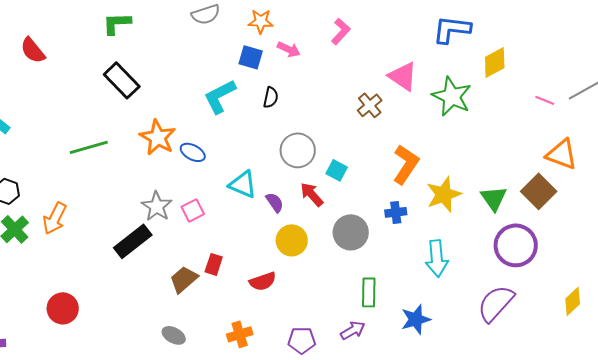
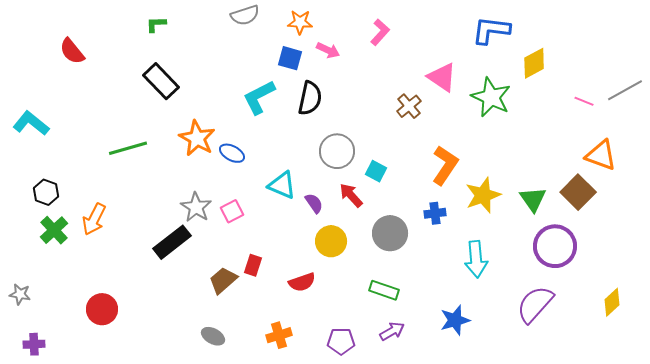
green L-shape: (117, 23) -> (156, 24), size x0.7
black semicircle: (271, 97) -> (310, 98), size x1.6
green rectangle: (369, 292) -> (384, 290), moved, turned -72

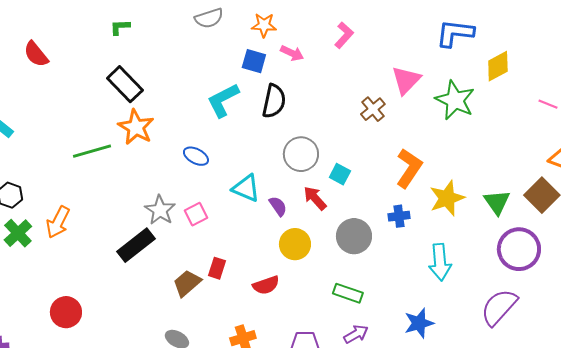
pink triangle: (442, 77) -> (406, 80), turned 40
orange star: (197, 138) -> (136, 127), moved

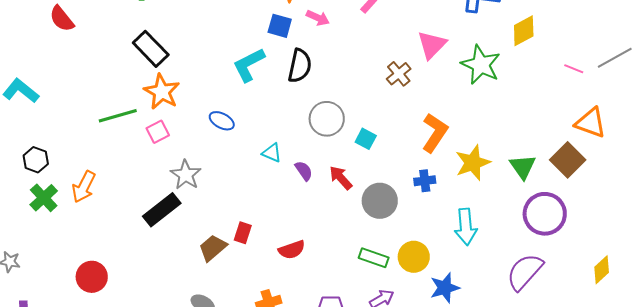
cyan triangle: (246, 188) -> (272, 153), size x0.7
red arrow: (315, 198) -> (341, 178), moved
pink square: (196, 214) -> (158, 132), moved
yellow circle: (295, 244) -> (414, 257), moved

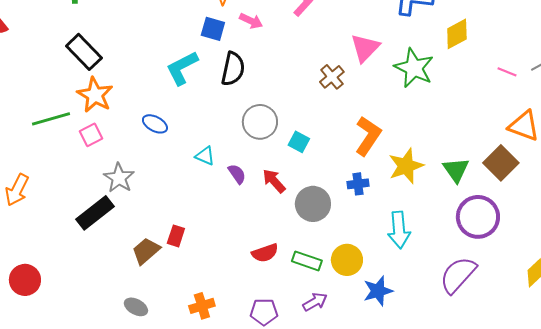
red semicircle: (292, 250) -> (265, 253), moved

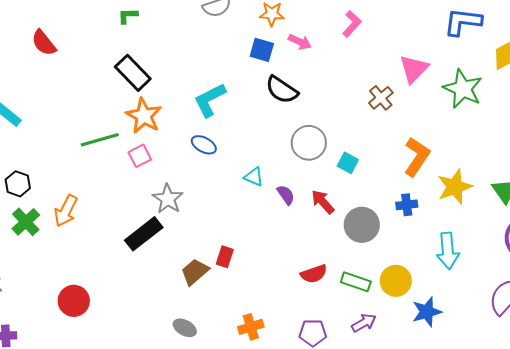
cyan L-shape: (182, 68) -> (210, 100), moved
black semicircle: (233, 69) -> (282, 90), turned 112

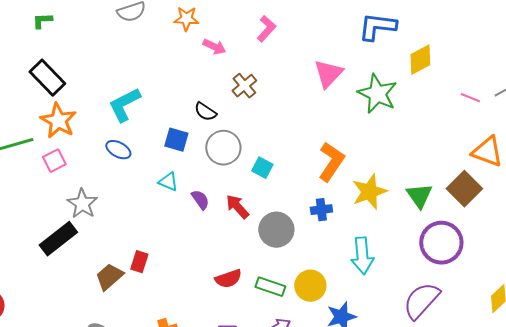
blue square: (262, 50) -> (176, 140), moved
black semicircle: (282, 90) -> (205, 112), moved, size x0.7
brown cross: (381, 98) -> (244, 86), moved

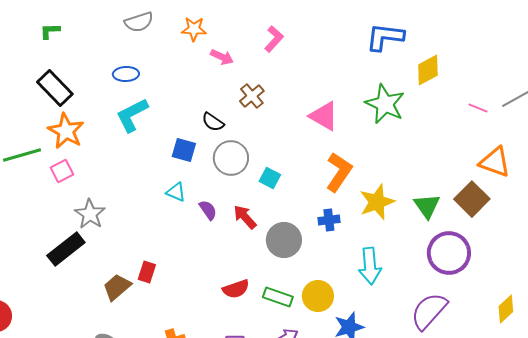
pink triangle: (328, 74) -> (324, 116), moved, turned -44
blue ellipse: (118, 150) -> (126, 74), moved, turned -30

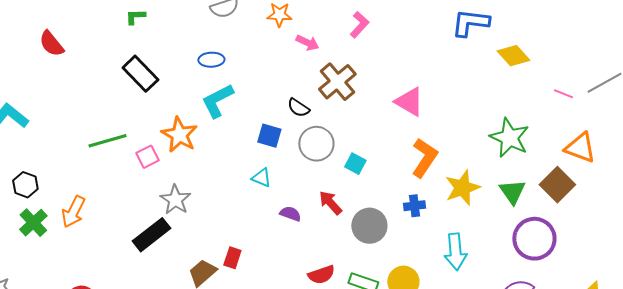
yellow diamond: (428, 70) -> (513, 56), turned 76
brown cross: (252, 96) -> (337, 82), size x1.5
green star: (385, 104) -> (509, 138), moved
orange star: (66, 131) -> (179, 135), moved
purple semicircle: (208, 210) -> (290, 214), moved, turned -35

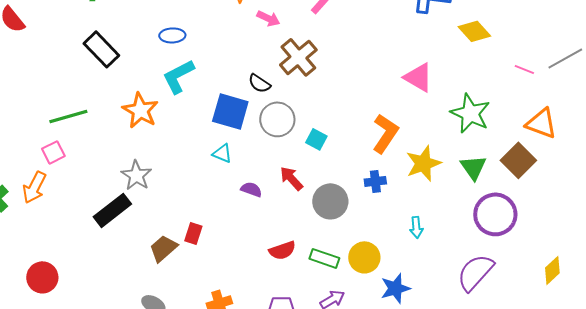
pink triangle: (409, 102) -> (418, 77), moved
blue square: (269, 136) -> (230, 111), size x1.5
pink square: (147, 157) -> (53, 152), moved
cyan arrow: (455, 252) -> (416, 227), size x0.6

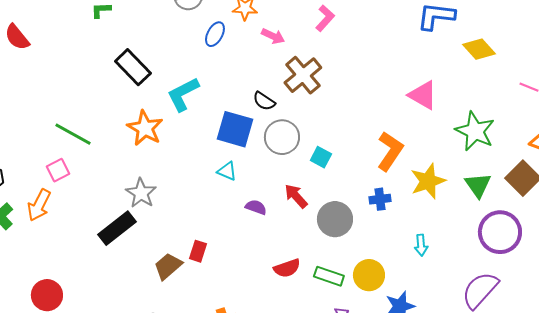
blue ellipse: (172, 35) -> (215, 34), moved, turned -60
black rectangle: (101, 49) -> (133, 67), moved
green line: (68, 116) -> (73, 134), turned 45

